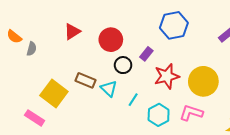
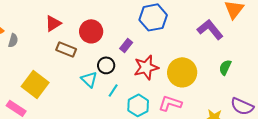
black circle: (123, 65) -> (106, 65), moved
brown rectangle: (85, 80) -> (66, 49), moved

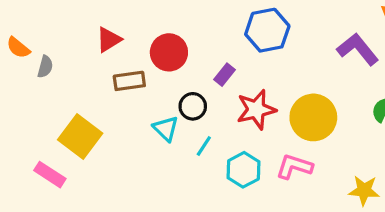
brown rectangle: (66, 49) -> (129, 81), turned -30

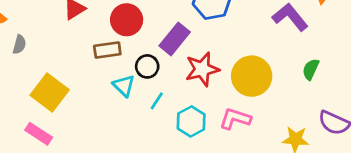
gray semicircle: (45, 67) -> (19, 44), moved
purple rectangle: (224, 75) -> (175, 39), size x1.6
brown rectangle: (129, 81) -> (107, 50), moved
pink rectangle: (50, 175) -> (39, 134), moved

